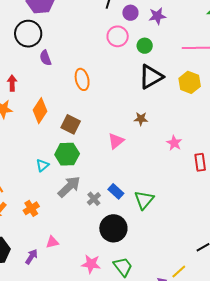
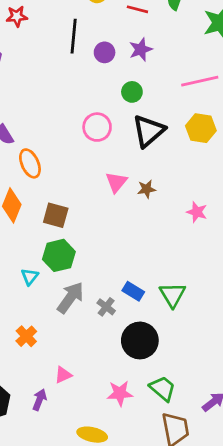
pink circle: (118, 36) -> (97, 127), moved
orange ellipse: (82, 79) -> (30, 163), moved
pink triangle: (116, 141) -> (116, 182), moved

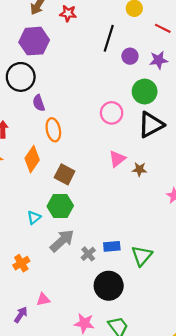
green circle: (132, 92) -> (145, 92), size x1.5
blue rectangle: (133, 291) -> (112, 246), turned -49

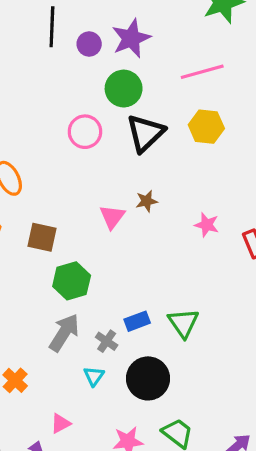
purple star: (159, 60) -> (131, 38), size x1.4
pink triangle: (117, 159) -> (112, 217), moved
green hexagon: (60, 206) -> (72, 281), moved
cyan triangle: (34, 218) -> (94, 376), moved

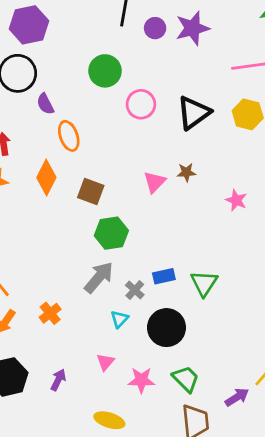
green circle: (124, 89) -> (105, 71), moved
pink triangle: (60, 423) -> (105, 362), moved, turned -30

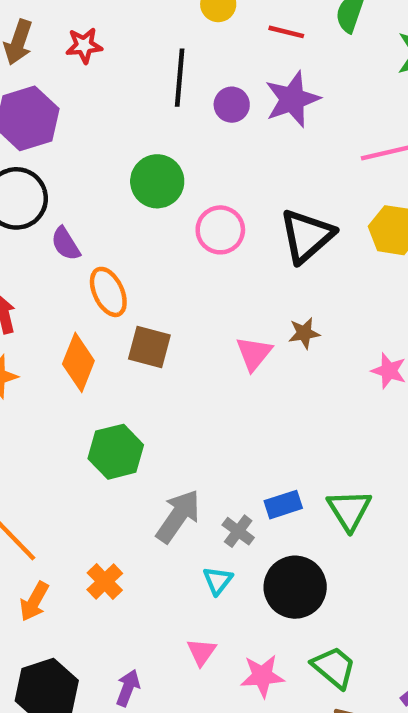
brown square: (91, 191) -> (149, 347), moved
green hexagon: (111, 233) -> (116, 452), moved

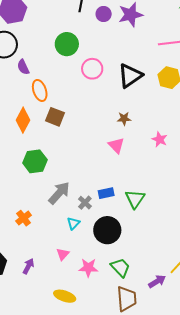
pink triangle: (254, 353) -> (116, 145), moved, turned -30

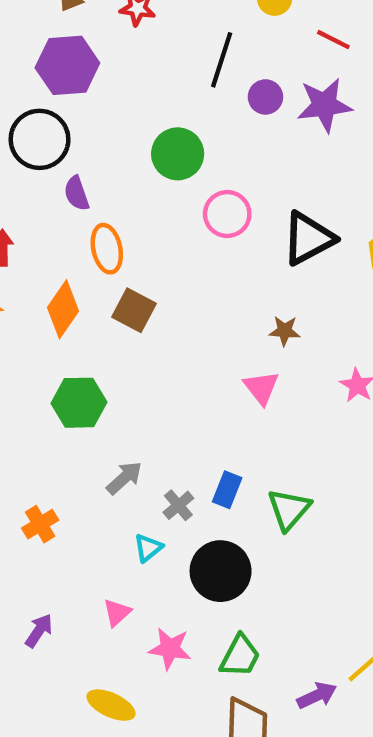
gray arrow: (59, 193) -> (124, 478), size x0.7
blue rectangle: (106, 193) -> (227, 490), turned -63
green trapezoid: (120, 267) -> (240, 656), turned 65

